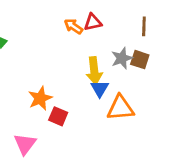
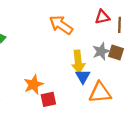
red triangle: (93, 22) -> (102, 17), moved
orange arrow: (73, 26) -> (61, 25), size x1.5
red square: (58, 116) -> (48, 99), turned -35

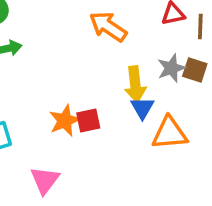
red square: (48, 99) -> (88, 121), moved

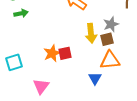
brown square: (195, 70) -> (107, 39), moved, turned -32
blue triangle: (142, 108) -> (95, 78), moved

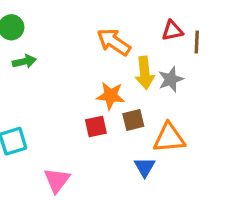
yellow arrow: (91, 33) -> (145, 73), moved
brown square: (107, 39) -> (133, 120), moved
orange star: (52, 53) -> (111, 96), moved, turned 30

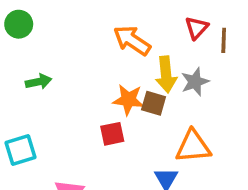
red triangle: (172, 31) -> (197, 28), turned -35
green arrow: (24, 61) -> (38, 82), moved
brown square: (133, 120) -> (154, 103), moved, turned 30

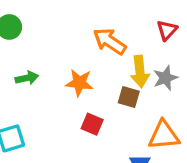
orange star: (128, 100) -> (79, 83), moved
red square: (112, 134) -> (92, 124), turned 35

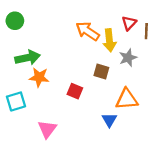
yellow arrow: (140, 72) -> (109, 40), moved
green arrow: (27, 78) -> (28, 58), size x1.5
orange star: (79, 83) -> (39, 77), moved

